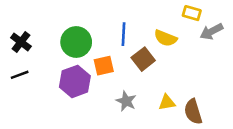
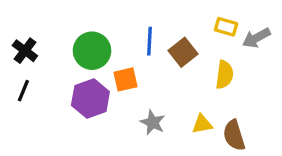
yellow rectangle: (192, 13) -> (226, 27), moved
yellow semicircle: (166, 38) -> (224, 75), moved, turned -105
brown square: (143, 59) -> (183, 52), moved
black line: (20, 75) -> (23, 91), turned -48

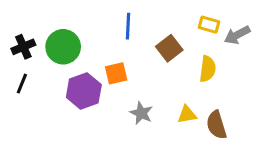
blue line: (149, 41) -> (128, 26), moved
black cross: (25, 51) -> (23, 47), turned 30
green circle: (92, 51) -> (63, 47), moved

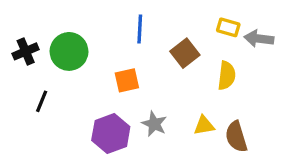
gray arrow: (237, 35) -> (259, 39), turned 35
black line: (22, 84) -> (42, 101), moved
purple hexagon: (84, 91) -> (111, 133), moved

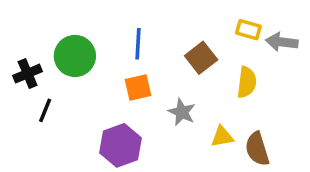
blue line: (140, 29) -> (138, 44), moved
black cross: (26, 51) -> (28, 74), moved
gray star: (154, 124) -> (182, 112), moved

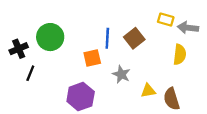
blue line: (138, 44) -> (107, 38), moved
yellow semicircle: (247, 82) -> (180, 55), moved

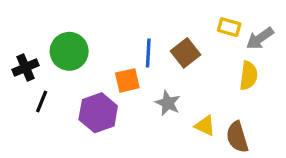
gray arrow: (188, 28) -> (260, 38), turned -42
yellow triangle: (148, 91) -> (205, 126), turned 35
purple hexagon: (81, 97) -> (98, 113), moved

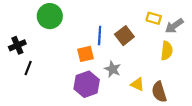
green circle: (69, 51) -> (50, 16), moved
purple hexagon: (98, 113) -> (87, 84), moved

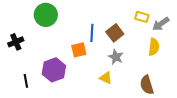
black line: (28, 68) -> (26, 81), moved, turned -32
gray star: (113, 69) -> (116, 57), moved
purple hexagon: (87, 84) -> (54, 70), moved
yellow triangle: (137, 84) -> (106, 78), moved

